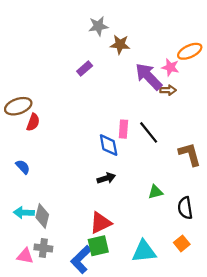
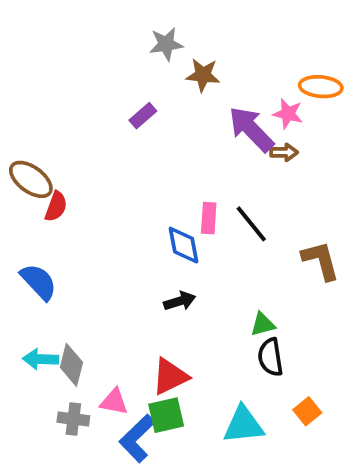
orange ellipse: (190, 51) -> (321, 87), turned 30
brown ellipse: (18, 106) -> (31, 179), turned 55
blue semicircle: (23, 167) -> (39, 282), size x1.5
black semicircle: (185, 208) -> (270, 357), moved
pink triangle: (25, 256) -> (114, 402), moved

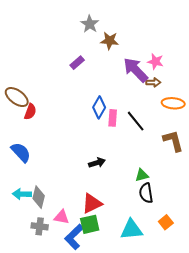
gray star: (166, 44) -> (90, 24), turned -30
orange ellipse: (321, 87) -> (173, 103), moved
blue diamond: (184, 245) -> (99, 107), moved, turned 40

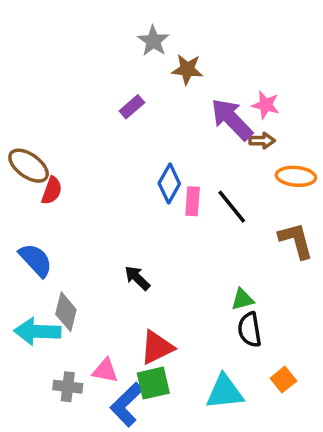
black arrow: (97, 163) -> (137, 278), moved, turned -119
cyan arrow: (22, 194) -> (37, 331), size x1.4
gray diamond: (39, 197) -> (66, 312), moved

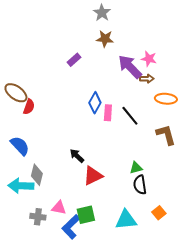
gray star: (153, 41) -> (102, 13), moved
red triangle: (157, 347) -> (93, 176), moved

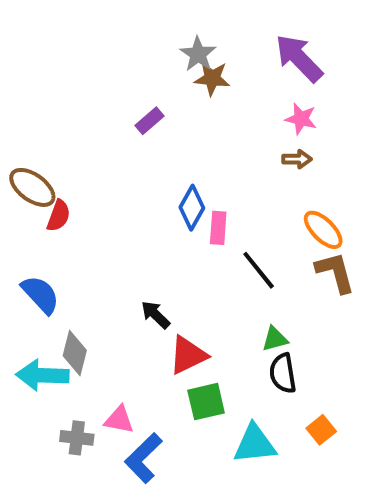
gray star: (102, 13) -> (198, 54), moved
purple arrow: (130, 67) -> (299, 58), moved
orange ellipse: (166, 99) -> (323, 230), moved, turned 40
black line: (130, 116) -> (259, 270), moved
green square: (86, 215) -> (206, 402), moved

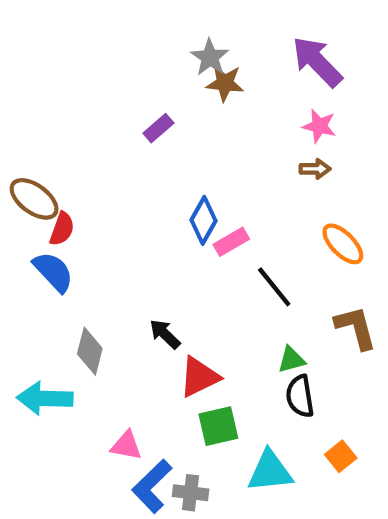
pink rectangle: (218, 228) -> (231, 242), turned 56
brown L-shape: (335, 272) -> (356, 328), moved
blue semicircle: (40, 294) -> (53, 272), moved
gray diamond: (75, 353) -> (90, 351), moved
gray cross: (77, 438) -> (191, 493), moved

